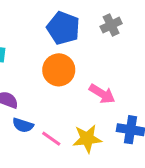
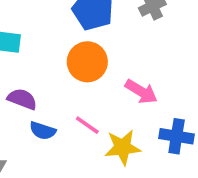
pink line: (51, 139) -> (87, 125), moved

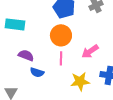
pink arrow: (141, 92) -> (90, 51), turned 114
pink line: (87, 125) -> (61, 58), moved, turned 56

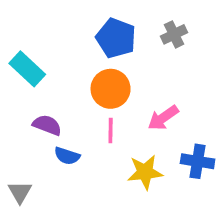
cyan rectangle: (15, 24) -> (27, 69), turned 36

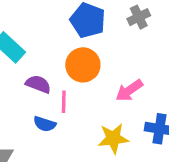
purple semicircle: (47, 125) -> (38, 84), moved
pink line: (111, 130) -> (64, 102), moved

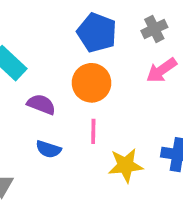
pink arrow: (129, 90) -> (162, 70), moved
pink line: (64, 102) -> (93, 131), moved

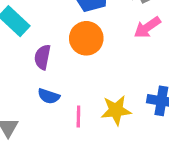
purple semicircle: (41, 104) -> (42, 57), turned -100
pink line: (93, 131) -> (78, 117), moved

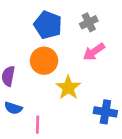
yellow star: (116, 110) -> (68, 88), moved, turned -30

